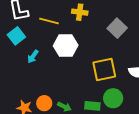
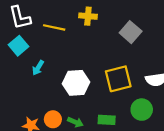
white hexagon: (66, 46) -> (76, 83), moved
green circle: (113, 98) -> (142, 110), moved

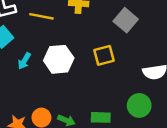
yellow square: (118, 79) -> (104, 55), moved, size x0.7
white hexagon: (76, 83) -> (59, 59), moved

